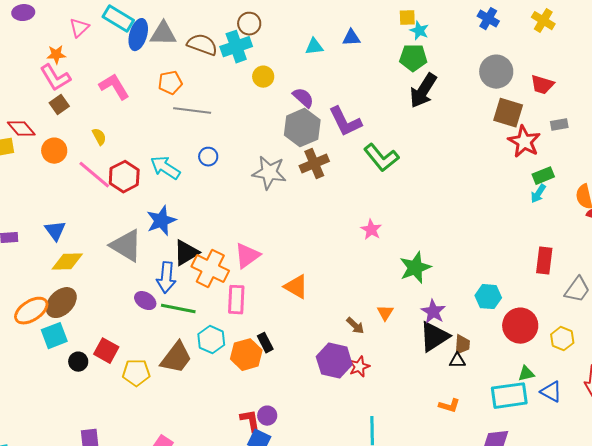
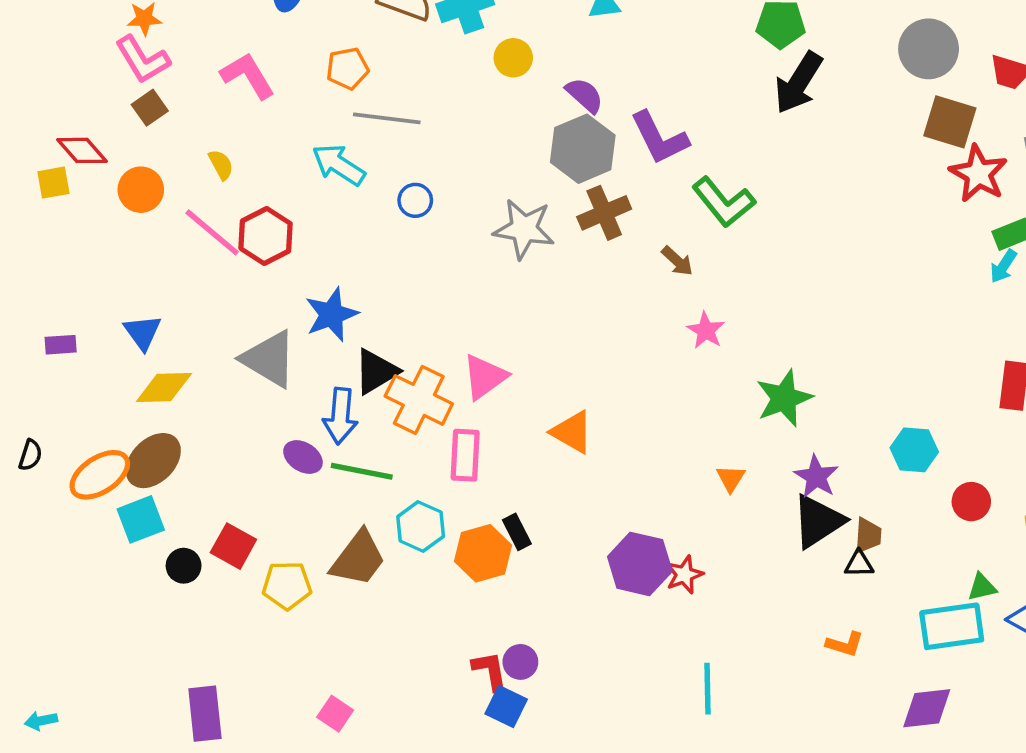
cyan arrow: (165, 168) -> (339, 165), moved
brown arrow: (355, 326) -> (677, 261), moved
red circle: (520, 326) -> (971, 502), size x0.6

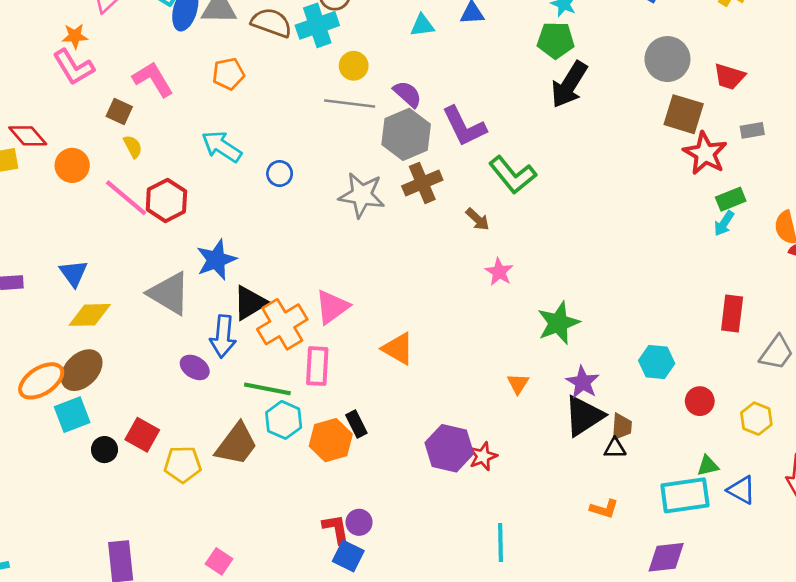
brown square: (150, 108) -> (119, 112), moved, turned -30
gray line: (387, 118) -> (350, 103), moved
orange cross: (419, 400) -> (282, 324), turned 33
green line: (362, 471) -> (267, 389), moved

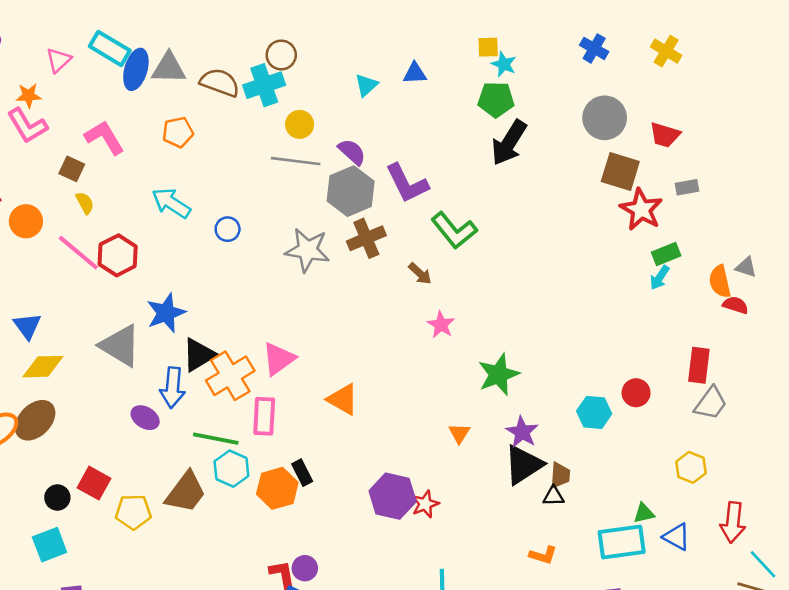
cyan triangle: (422, 25) -> (366, 85), turned -35
red rectangle: (732, 314) -> (699, 365), moved
red circle: (700, 401) -> (636, 393), moved
cyan square: (72, 415) -> (50, 545), moved

